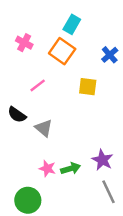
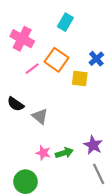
pink cross: (24, 43) -> (22, 39), size x1.5
orange square: (62, 51) -> (56, 60), moved
blue cross: (110, 55) -> (96, 59), moved
pink line: (38, 85) -> (32, 69), moved

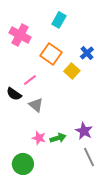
pink line: (32, 69) -> (30, 80), moved
yellow square: (80, 79) -> (72, 71), turned 35

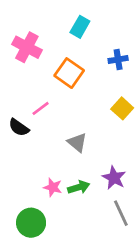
blue cross: (87, 53) -> (118, 59), moved, turned 32
yellow square: (72, 71) -> (122, 108), moved
gray triangle: (36, 105) -> (77, 142), moved

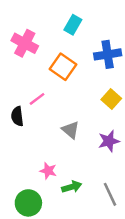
blue cross: (118, 59) -> (108, 54), size x1.5
black semicircle: (19, 127) -> (17, 116), turned 48
purple star: (114, 178) -> (109, 141), moved, turned 30
green arrow: (79, 187) -> (72, 187), moved

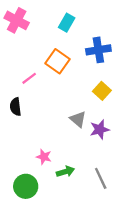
pink cross: (25, 43) -> (17, 20), moved
pink line: (37, 99) -> (29, 78), moved
gray triangle: (70, 130) -> (78, 119), moved

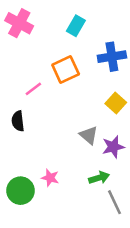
orange square: (58, 61) -> (66, 70), turned 30
green arrow: (65, 172) -> (99, 178), moved
green circle: (26, 186) -> (20, 191), moved

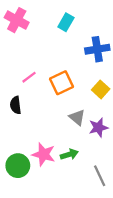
orange square: (66, 70) -> (61, 83), moved
pink star: (50, 178) -> (44, 154), size x1.5
green arrow: (99, 178) -> (69, 154), moved

